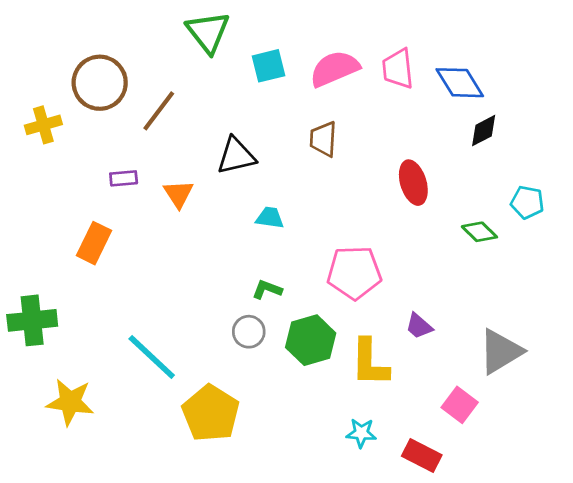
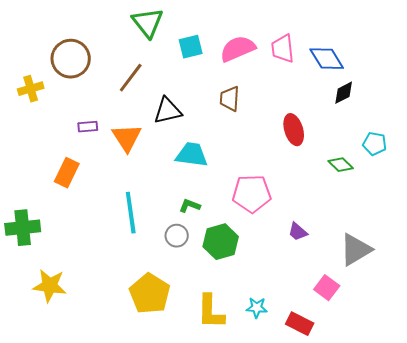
brown line: (159, 111) -> (131, 78), moved
orange triangle: (178, 194) -> (127, 138), size x1.4
cyan trapezoid: (270, 218) -> (192, 155), size x1.6
cyan line: (152, 357) -> (131, 213), moved, turned 39
yellow L-shape: (370, 363) -> (211, 312), moved

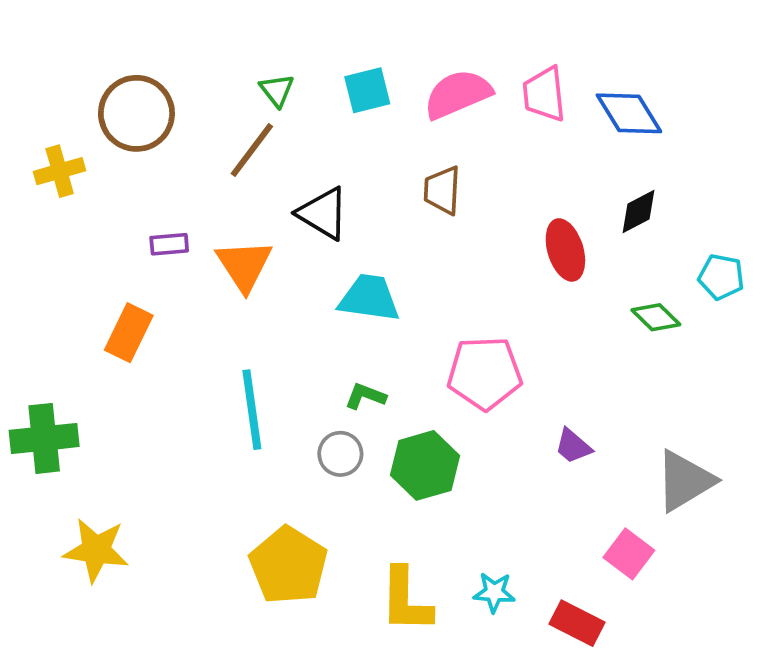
green triangle: (148, 23) -> (277, 90), moved, size x0.6
black diamond: (344, 93) -> (639, 211), moved
black triangle: (168, 111) -> (323, 213), turned 44

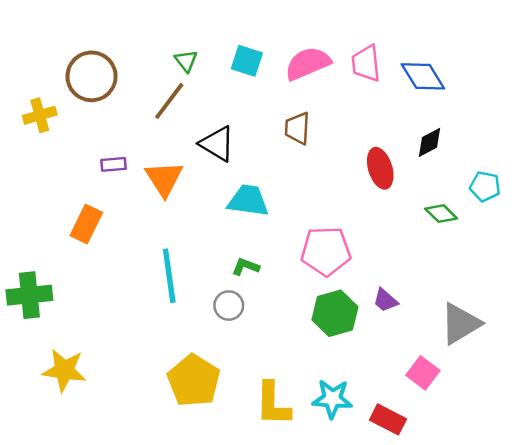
cyan square: (367, 90) -> (247, 61), turned 32
green hexagon: (425, 465) -> (335, 313), moved
cyan star: (494, 592) -> (332, 399), size x1.4

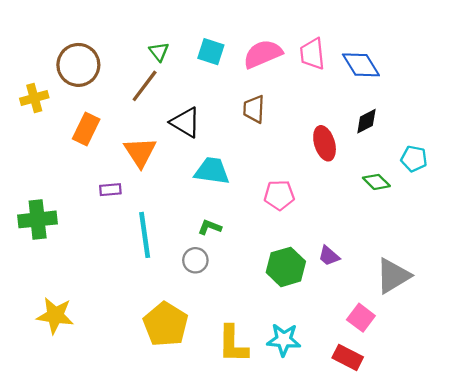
purple rectangle: (114, 164) -> (110, 190), moved
orange rectangle: (86, 224) -> (86, 129), moved
pink pentagon: (326, 251) -> (279, 195), moved, size x0.7
green cross: (29, 295) -> (38, 219), moved
red rectangle: (388, 419) -> (348, 357), moved

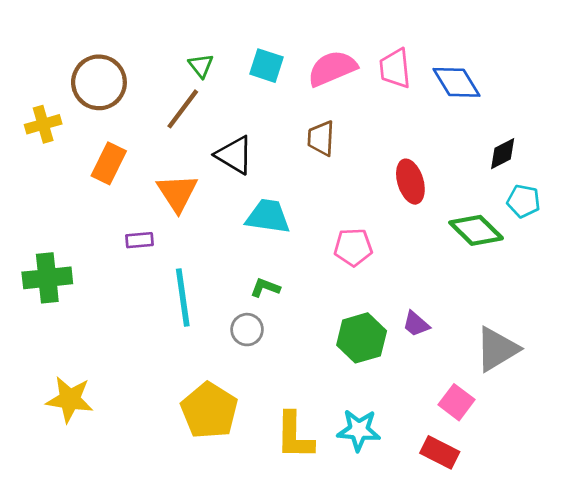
black diamond: (366, 121) -> (503, 154), moved
green diamond: (376, 182) -> (476, 230), size x1.5

